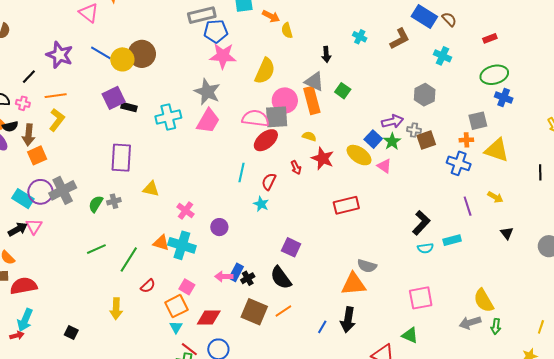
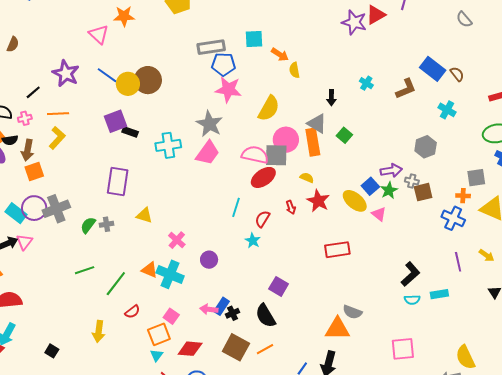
pink cross: (23, 103) -> (25, 118), turned -32

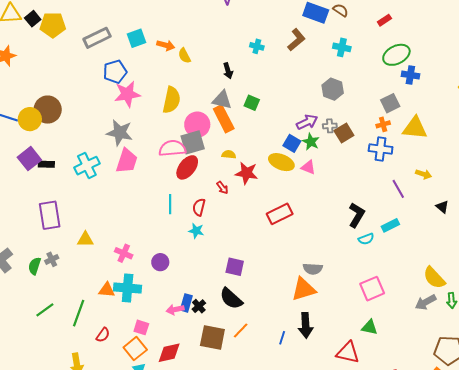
gray rectangle: (211, 47) -> (97, 38), moved

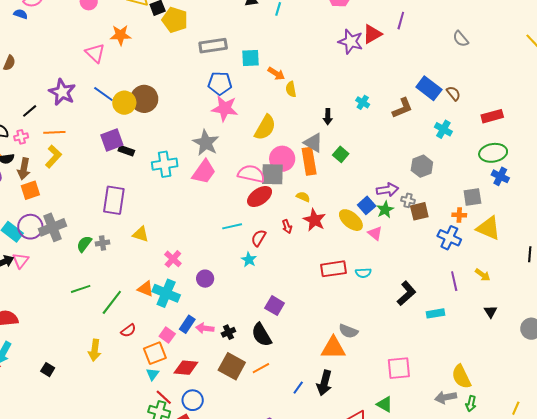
red rectangle: (384, 20) -> (492, 116), size x1.5
cyan line: (170, 204) -> (232, 226), turned 60
cyan semicircle: (366, 239) -> (363, 273), moved
blue rectangle: (186, 303) -> (187, 324), moved

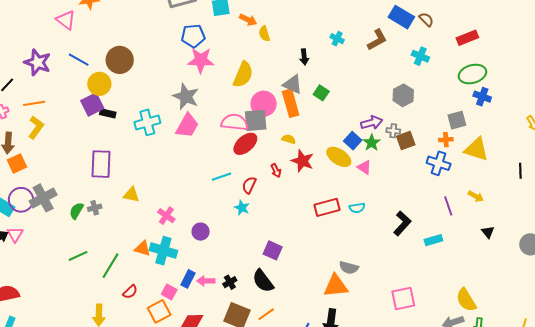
yellow circle: (124, 103) -> (99, 84), moved

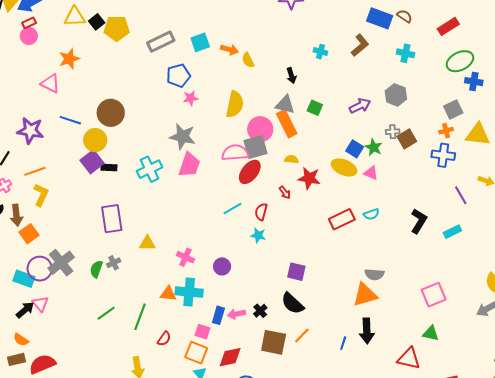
pink star: (201, 60) -> (190, 98), size x0.6
purple arrow: (372, 123) -> (360, 106), moved
orange square: (159, 311) -> (196, 353), turned -30

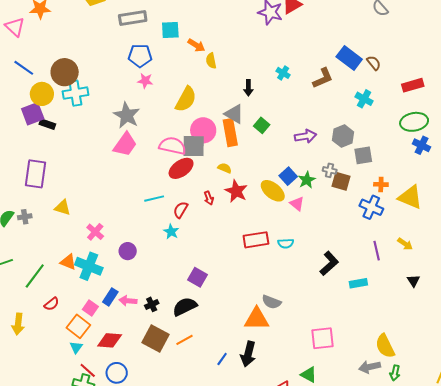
gray square: (453, 109) -> (363, 155), moved
brown square: (407, 139) -> (341, 181), turned 30
cyan cross: (150, 169) -> (75, 93), moved
black semicircle: (293, 303) -> (185, 307), turned 95

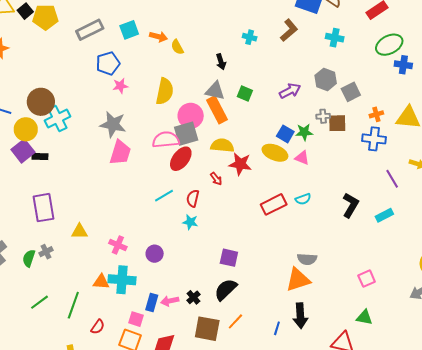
yellow semicircle: (225, 168) -> (222, 145), size x1.6
green star: (307, 180) -> (304, 132), turned -30
pink square: (322, 338) -> (367, 279), size x0.7

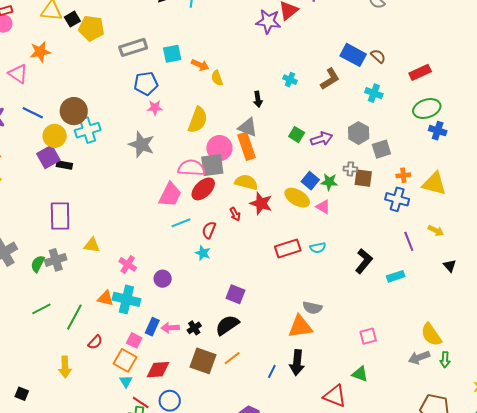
green square: (245, 94) -> (297, 135), moved
pink trapezoid: (120, 153) -> (170, 195), moved
gray cross: (46, 252) -> (56, 260), size x1.5

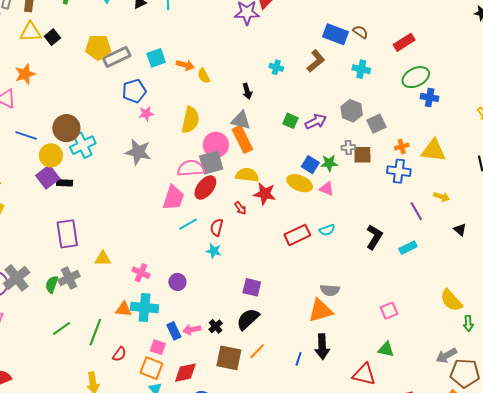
yellow pentagon: (91, 28) -> (98, 47), moved
blue rectangle: (152, 327) -> (174, 331), turned -42
gray arrow: (419, 357) -> (446, 355), moved

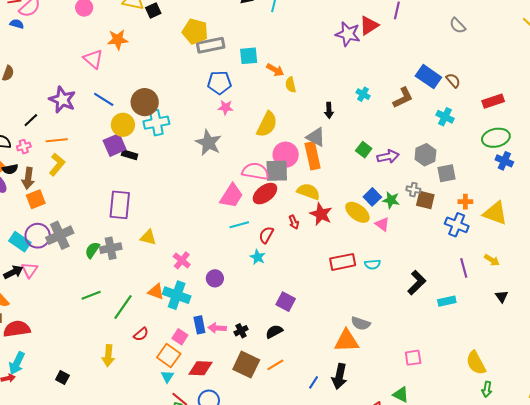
black semicircle: (248, 319) -> (274, 332), size x0.7

